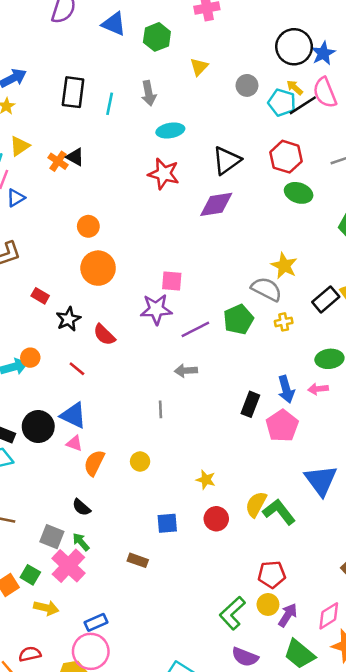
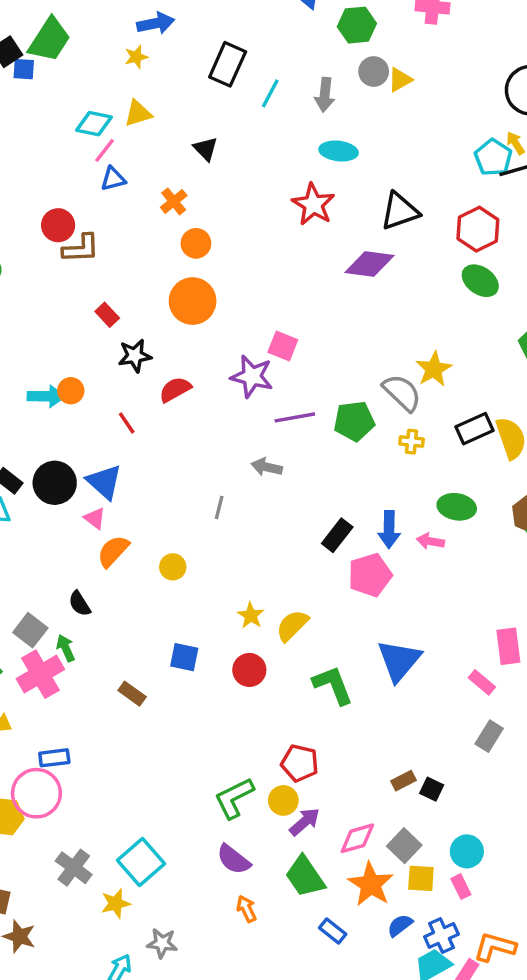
gray circle: (247, 85) -> (374, 72), moved
orange cross: (58, 161) -> (174, 201), moved
red semicircle: (104, 335) -> (175, 390), turned 90
yellow semicircle: (256, 504) -> (292, 626), moved

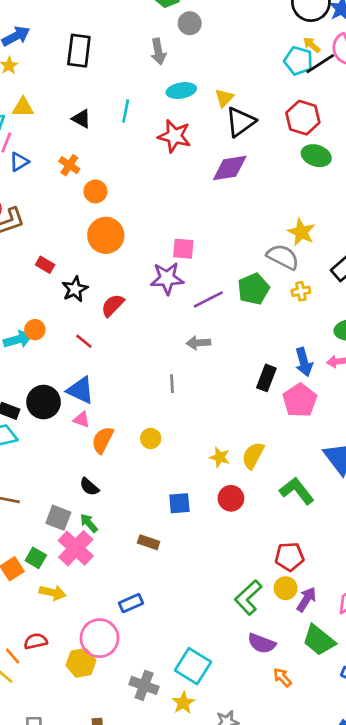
yellow triangle: (400, 80) -> (224, 98), moved
cyan line: (270, 93) -> (126, 111), moved
yellow triangle: (138, 113) -> (23, 107), turned 35
blue rectangle: (54, 758) -> (131, 603), moved

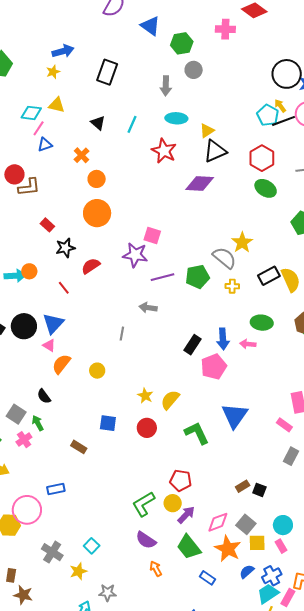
blue triangle: (80, 390) -> (53, 323), turned 35
pink cross: (76, 548) -> (24, 440), size x0.6
cyan square: (193, 666) -> (92, 546), size x0.6

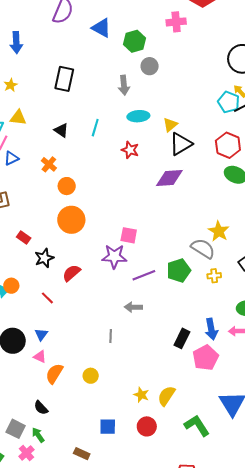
blue arrow: (63, 51) -> (16, 43), moved, turned 110
red star: (164, 151) -> (130, 150), size x0.7
blue triangle: (53, 323) -> (41, 334), size x0.6

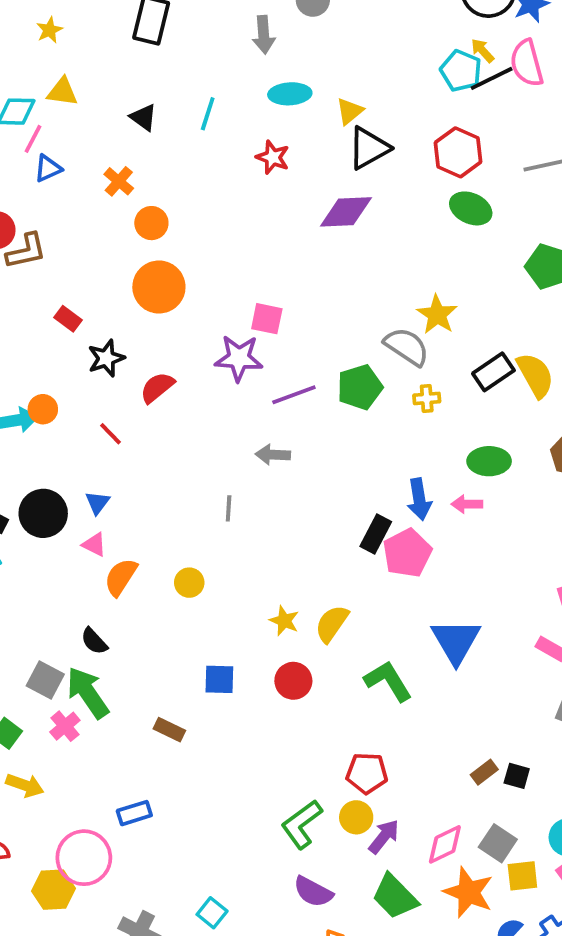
black rectangle: (182, 338) -> (376, 534), moved
green arrow: (38, 435) -> (88, 693), size x1.8

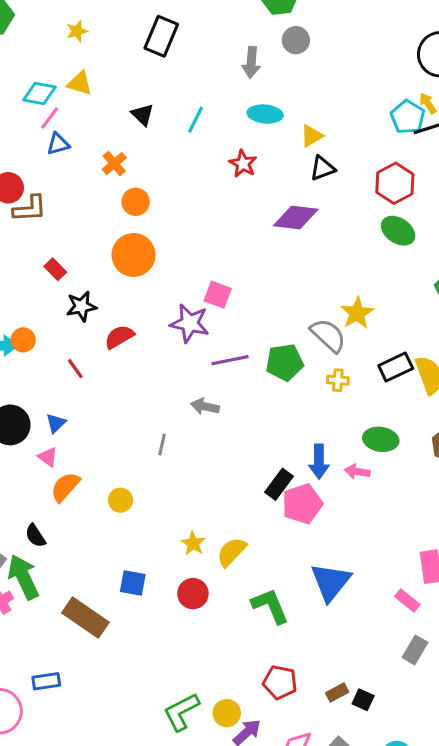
black triangle: (369, 148) -> (323, 168), size x0.7
brown rectangle: (169, 730) -> (85, 618), size x1.8
red pentagon: (367, 773) -> (280, 682), moved

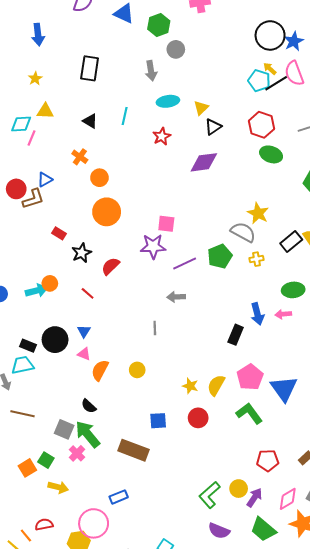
blue triangle: (58, 144) -> (45, 180), moved
red star: (243, 164) -> (162, 136), turned 30
pink pentagon: (302, 504) -> (250, 377), moved

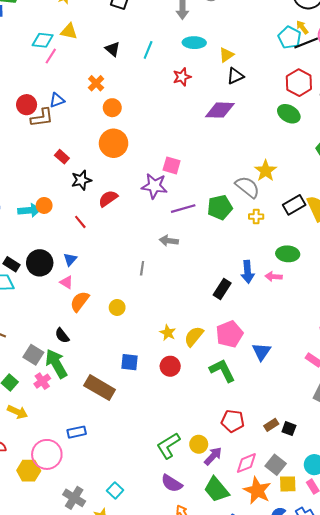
red hexagon: (262, 125) -> (299, 83), moved
blue triangle: (284, 389) -> (261, 352), size x0.7

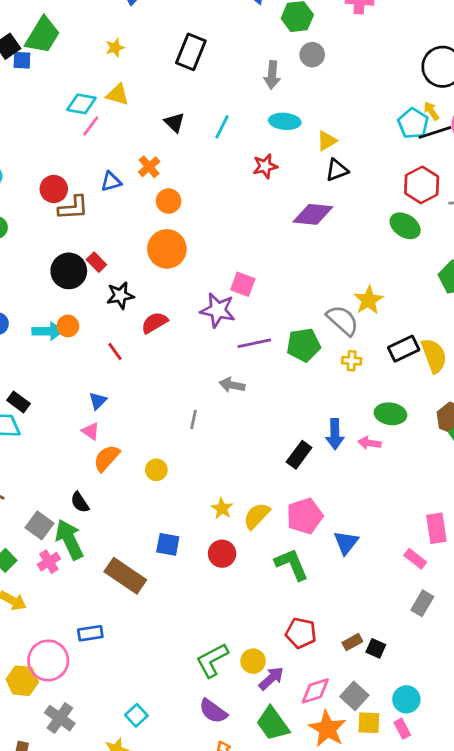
blue triangle: (57, 100) -> (111, 182), moved
black circle: (40, 263) -> (69, 271), moved
gray cross: (74, 498) -> (60, 718), moved

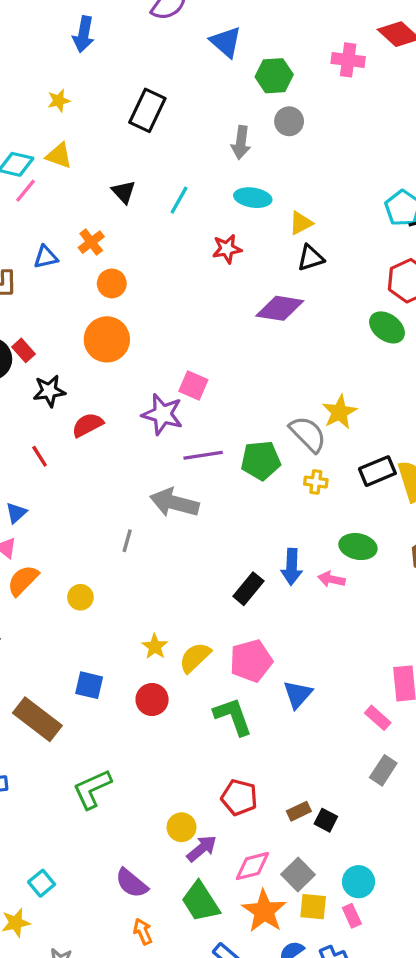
gray arrow: (232, 385) -> (174, 503), size x1.6
green L-shape: (212, 660) -> (92, 789), moved

